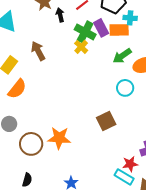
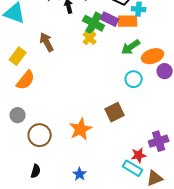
purple rectangle: (101, 28) -> (110, 19), turned -36
orange star: (59, 138) -> (81, 129), moved, turned -30

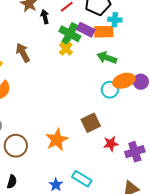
green arrow: (131, 47) -> (107, 58), turned 54
orange ellipse: (153, 56) -> (124, 81), moved
red star: (139, 155) -> (111, 144), moved
cyan rectangle: (133, 168) -> (82, 179), moved

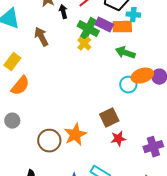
brown arrow: (23, 53) -> (41, 37), moved
red star: (111, 144) -> (118, 139), moved
brown circle: (16, 146) -> (49, 141), moved

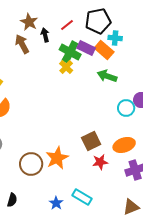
orange rectangle: (122, 27) -> (104, 50), turned 42
brown arrow: (41, 37) -> (22, 44), moved
orange ellipse: (142, 76) -> (124, 145), moved
cyan circle: (128, 85) -> (126, 108), moved

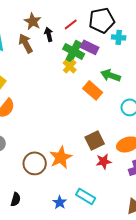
orange rectangle: (104, 50) -> (93, 90), moved

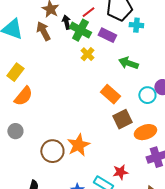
green cross: (74, 51) -> (80, 30), moved
orange rectangle: (93, 90) -> (110, 94), moved
brown square: (95, 140) -> (122, 119), moved
red star: (104, 161) -> (120, 172), moved

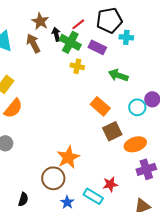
yellow cross: (87, 54) -> (77, 66), turned -32
brown circle: (52, 151) -> (53, 178), moved

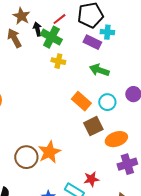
purple rectangle: (97, 47) -> (92, 42), moved
cyan circle: (137, 107) -> (107, 102), moved
brown circle: (53, 178) -> (26, 157), moved

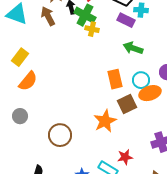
yellow cross: (58, 61) -> (92, 29), moved
orange rectangle: (81, 101) -> (115, 79), turned 36
orange ellipse: (116, 139) -> (150, 93), moved
orange star: (49, 152) -> (105, 121), moved

